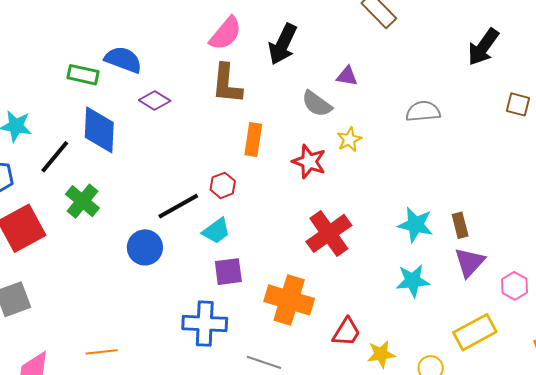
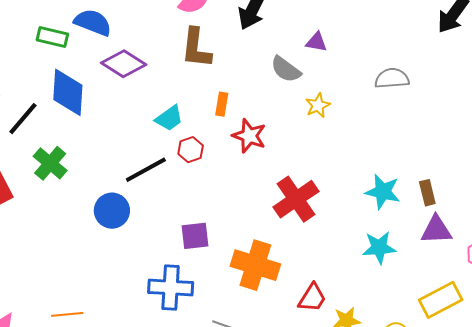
purple diamond: (155, 100) -> (124, 64), size x1.4
orange rectangle: (253, 139) -> (222, 104), size x0.7
red star: (309, 162) -> (249, 136), moved
cyan trapezoid: (216, 231) -> (169, 118), moved
purple triangle: (470, 262) -> (436, 230), turned 44

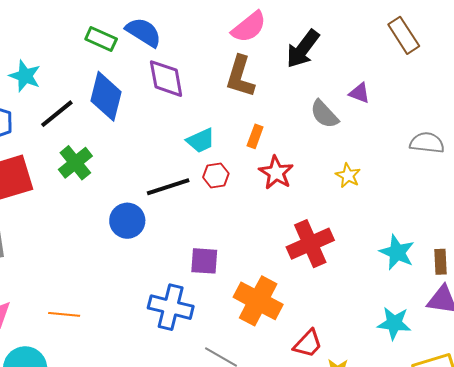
purple diamond: (124, 64) -> (166, 79), turned 36
yellow star: (318, 105) -> (348, 176), moved, turned -30
cyan star: (379, 248) -> (394, 323), moved

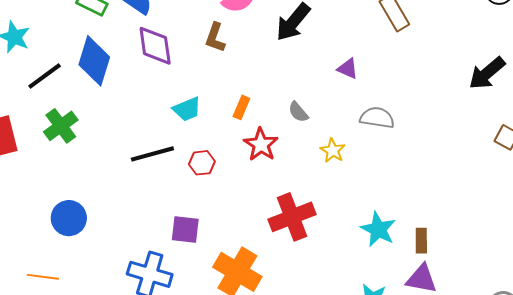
brown L-shape: (240, 77) -> (215, 38), moved, size x0.7
gray semicircle: (324, 114) -> (298, 112), moved, size x0.7
gray semicircle: (427, 143) -> (377, 118), moved
red hexagon: (216, 175) -> (202, 163), moved
blue circle: (127, 221) -> (69, 218), moved

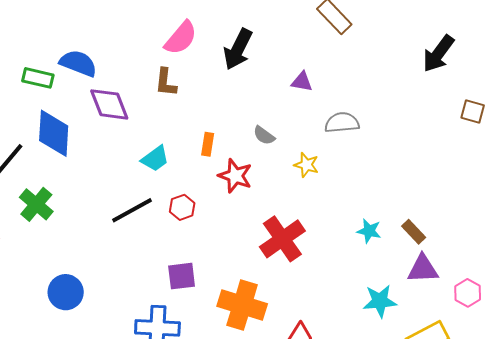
cyan star: (378, 229) -> (369, 231), size x0.7
brown rectangle: (421, 241) -> (414, 232), turned -30

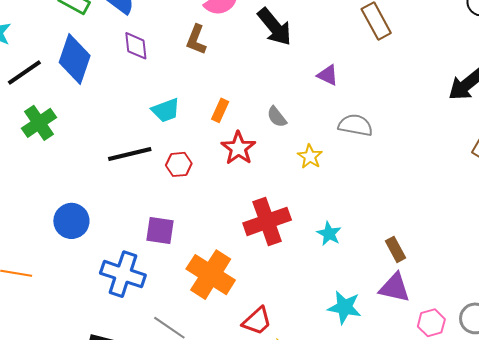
black arrow: (238, 49) -> (275, 27), turned -81
purple diamond: (109, 104) -> (136, 46), size x0.7
cyan star: (369, 231) -> (329, 234), moved
blue circle: (66, 292) -> (71, 221), moved

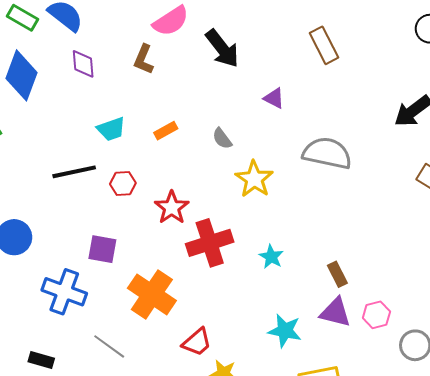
orange rectangle: (220, 110) -> (166, 131), turned 35
gray semicircle: (355, 125) -> (327, 153), moved, size x1.4
red star: (238, 148) -> (172, 208), moved
yellow star: (310, 157) -> (254, 179), size x1.5
pink hexagon: (431, 323) -> (376, 315), moved

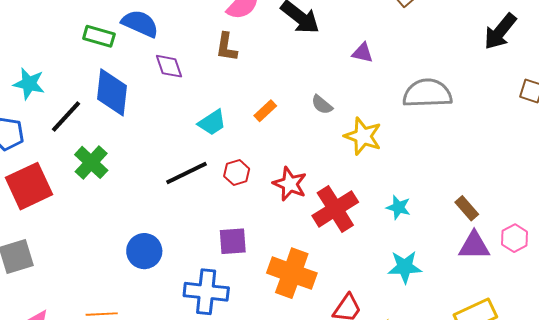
cyan star: (285, 331) -> (405, 267), moved

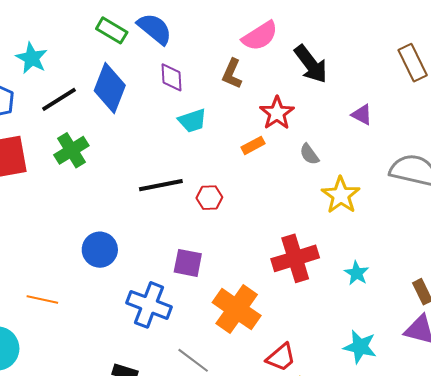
cyan trapezoid: (212, 123) -> (192, 121), moved
red star: (290, 184) -> (277, 113), moved
cyan star: (405, 267) -> (360, 347), moved

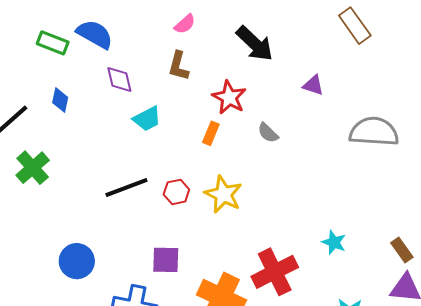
pink semicircle: (260, 36) -> (185, 24), moved, size x0.6
blue diamond: (110, 88) -> (60, 100), size x0.5
orange rectangle: (253, 145) -> (211, 133), turned -30
yellow star: (341, 195) -> (223, 194), moved
red cross: (295, 258) -> (275, 272), moved

